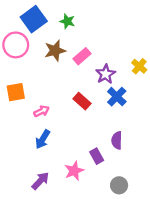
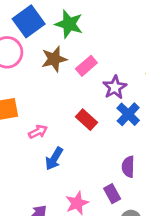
green star: (67, 21) -> (69, 24), size x1.5
blue arrow: (43, 139) -> (54, 159), moved
purple rectangle: (97, 156) -> (112, 194), moved

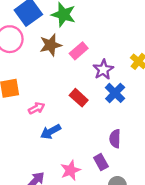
blue arrow: (54, 159) -> (51, 132), turned 30

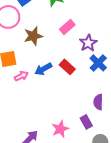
brown star: (51, 45) -> (33, 36), moved
pink arrow: (37, 108) -> (21, 76), moved
blue arrow: (51, 132) -> (43, 69), moved

